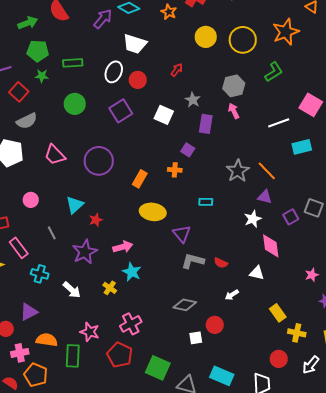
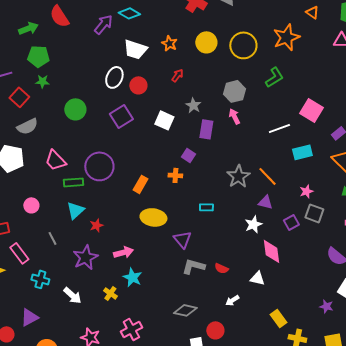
orange star: (169, 12) -> (169, 43), moved
green rectangle: (73, 63) -> (73, 182), moved
pink star: (312, 275) -> (306, 191), moved

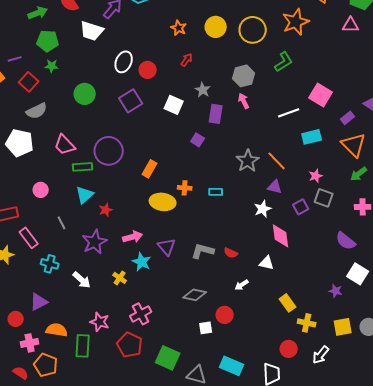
white trapezoid: (135, 49) -> (92, 31), moved
orange cross: (175, 175) -> (185, 188), moved
purple triangle: (182, 239) -> (167, 247), moved

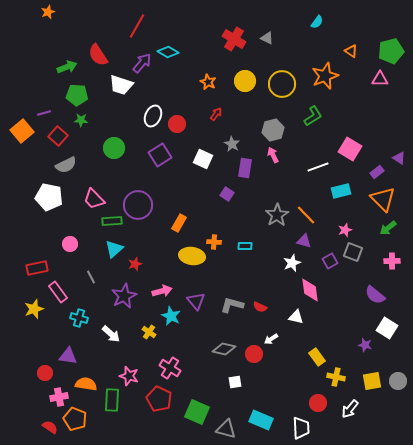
purple triangle: (39, 302) -> (68, 356), turned 36
pink cross: (141, 314) -> (170, 368), turned -30
red circle: (225, 315) -> (254, 354), moved

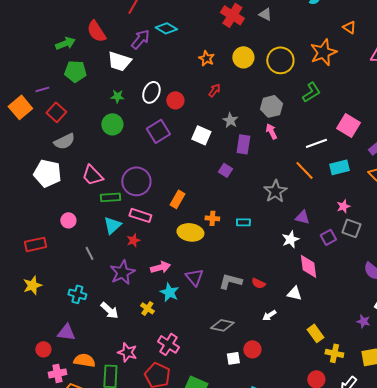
green star: (81, 120) -> (117, 96), moved
orange line: (306, 215) -> (304, 170), moved
pink rectangle: (58, 292) -> (140, 215), moved, turned -35
red circle: (254, 354) -> (252, 349), moved

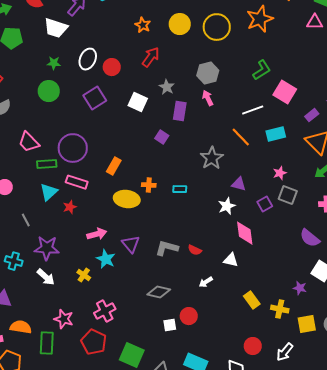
red arrow: (214, 90) -> (151, 57), size x1.5
green L-shape: (311, 92) -> (262, 70), moved
purple star: (122, 272) -> (47, 248), moved, turned 30
pink cross: (168, 344) -> (105, 311), turned 30
yellow cross: (334, 353) -> (280, 309), moved

